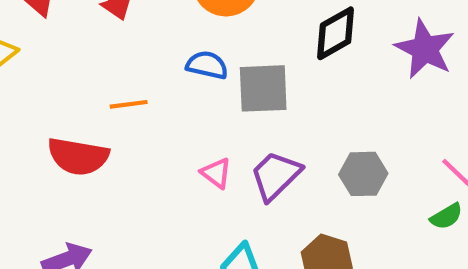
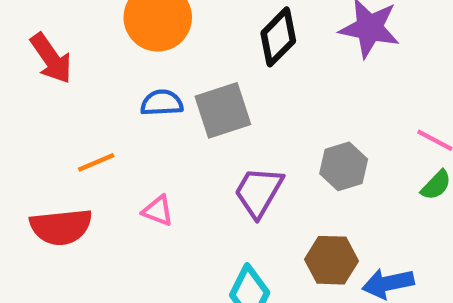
pink triangle: (216, 173) -> (158, 211), moved

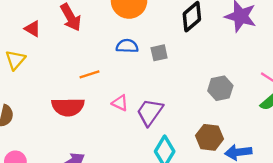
gray square: (223, 110) -> (159, 53), size x0.6
purple trapezoid: (259, 192) -> (150, 112), moved

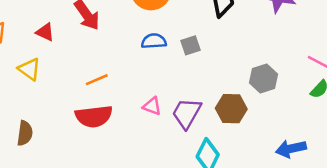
yellow triangle: (15, 60) -> (29, 69), turned -30
orange line: (90, 74) -> (97, 80), moved
brown hexagon: (209, 137) -> (231, 109), moved

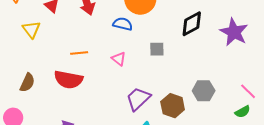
blue semicircle: (154, 41) -> (123, 24), moved
pink triangle: (152, 106) -> (119, 59), moved
brown semicircle: (25, 133) -> (27, 83), moved

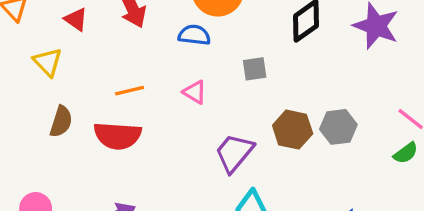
brown semicircle: (27, 83) -> (61, 122), moved
brown hexagon: (173, 106) -> (293, 130), moved

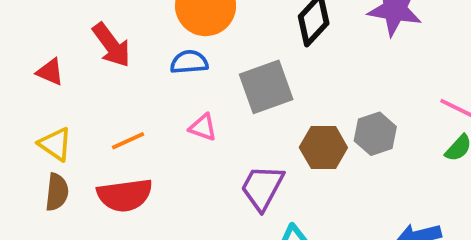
yellow triangle: (48, 62) -> (55, 144), moved
gray square: (255, 69) -> (266, 87), size x1.8

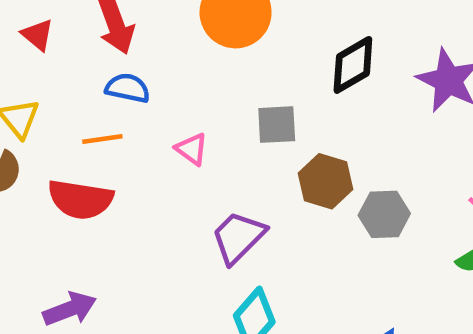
blue semicircle: (189, 62) -> (128, 88), moved
gray square: (266, 87) -> (277, 125), size x0.7
brown hexagon: (323, 147) -> (325, 181), moved

